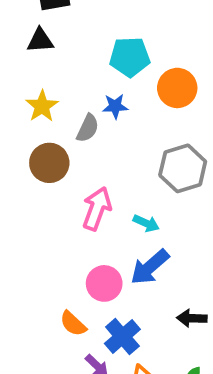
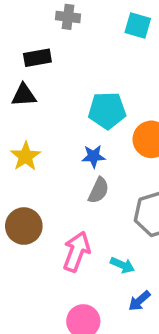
gray semicircle: (88, 128) -> (99, 190), moved
brown circle: (49, 163) -> (24, 226), moved
blue arrow: (150, 267) -> (139, 301), moved, size x0.6

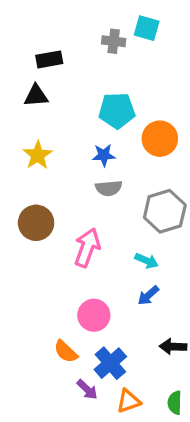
gray cross: (68, 17) -> (114, 41), moved
gray semicircle: (99, 190) -> (109, 188), turned 60
cyan arrow: (122, 265) -> (147, 261), moved

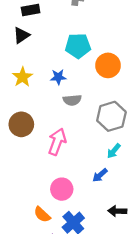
black triangle: (36, 96) -> (21, 35), turned -30
blue star: (104, 155) -> (58, 77), moved
cyan arrow: (147, 261) -> (114, 151), moved, turned 105

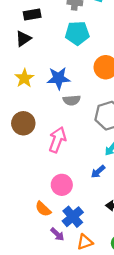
cyan pentagon: (78, 46) -> (77, 33), moved
blue star: (58, 77) -> (58, 78), size x1.5

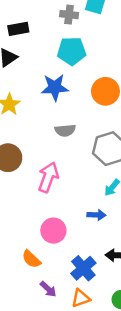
blue star: (58, 78) -> (55, 87), moved
blue arrow: (98, 172) -> (96, 215), turned -136
blue cross: (73, 217) -> (83, 268), moved

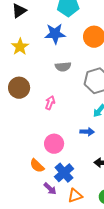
pink arrow: (48, 177) -> (50, 103), size x0.6
blue cross: (83, 268) -> (64, 173), moved

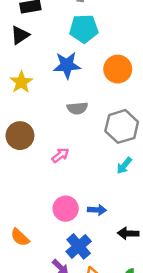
pink arrow: (50, 103) -> (60, 155), turned 32
blue arrow: (87, 132) -> (97, 210), moved
orange semicircle: (37, 166) -> (20, 237), moved

